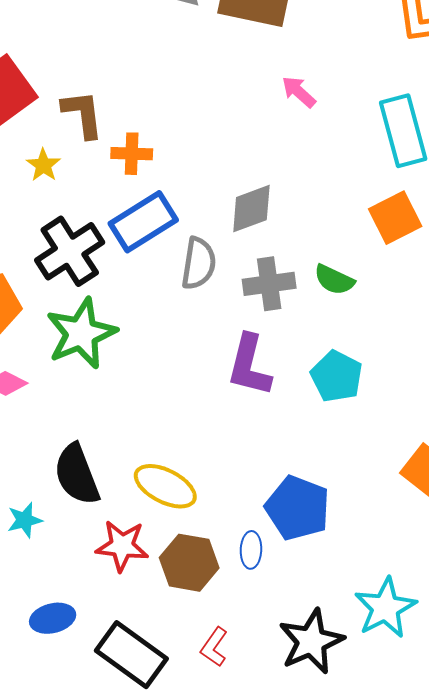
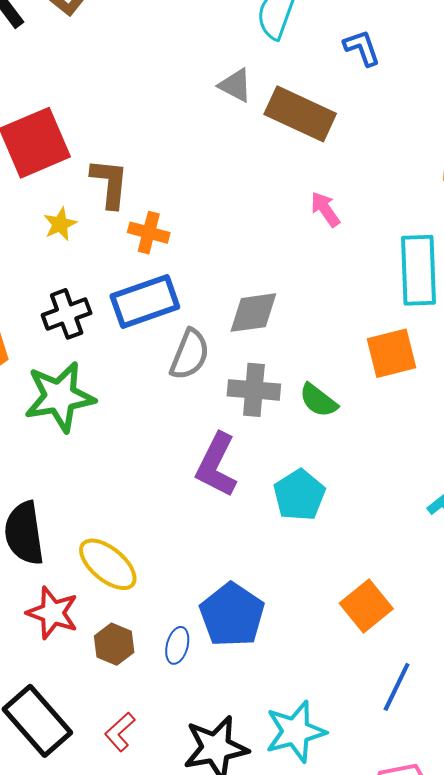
black cross: (70, 251) -> (67, 314), size x0.7
brown hexagon: (189, 563) -> (114, 644), size x0.7

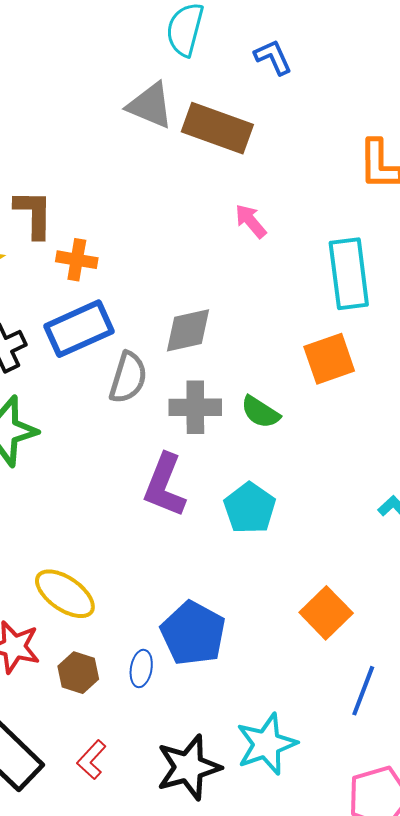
gray triangle: (235, 85) -> (150, 105), size x1.4

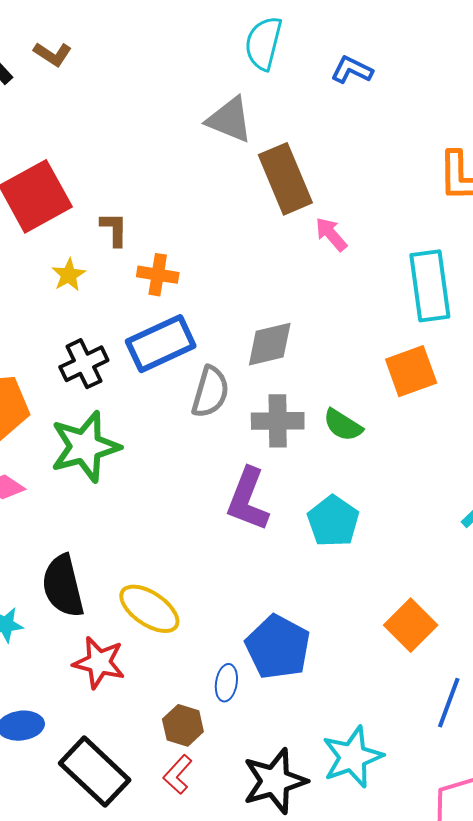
blue L-shape: (273, 57) -> (352, 70), turned -39
brown rectangle: (217, 128) -> (285, 179), moved, turned 48
brown L-shape: (34, 214) -> (114, 229), size x0.7
brown hexagon: (78, 673) -> (183, 725), moved

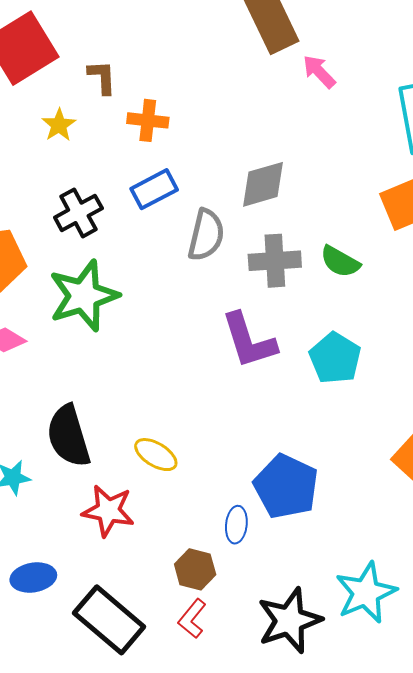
blue rectangle: (161, 344) -> (154, 189), size x0.7
purple L-shape: (248, 499) -> (249, 341), turned -36
yellow ellipse: (149, 609) -> (156, 455), size x0.7

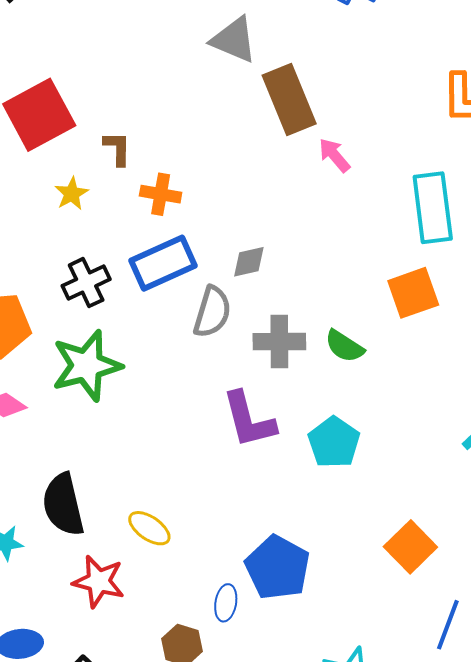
gray diamond: (263, 184) -> (249, 262), moved, size x0.7
blue rectangle: (154, 189) -> (163, 263), size x1.4

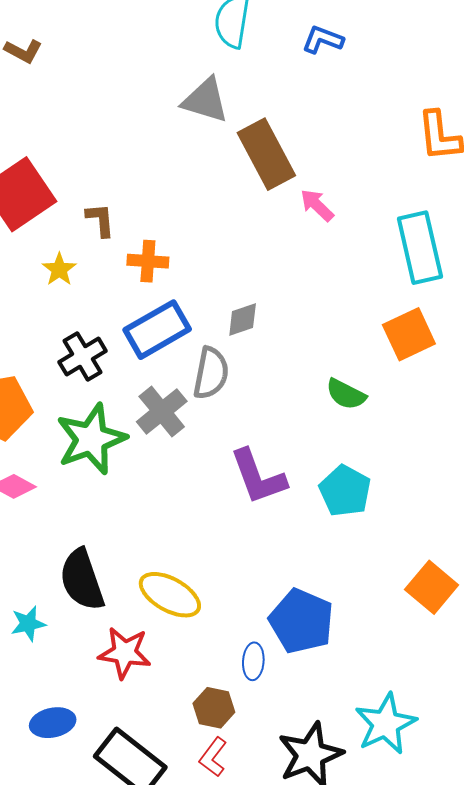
gray cross: (279, 342) -> (162, 412), moved, turned -33
yellow ellipse: (149, 528) -> (170, 595), size x1.4

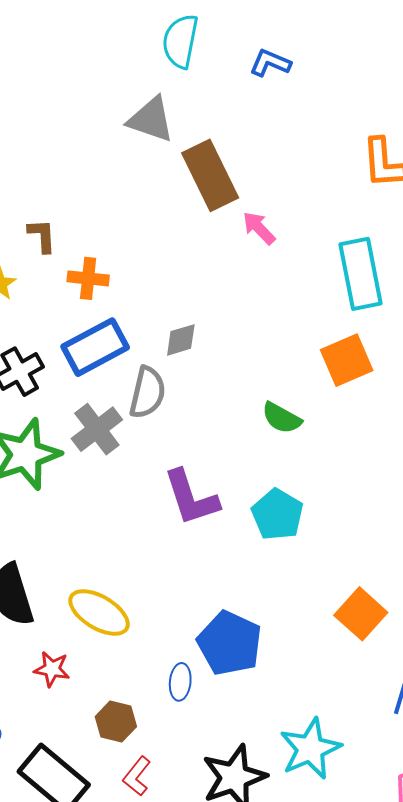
red star: (125, 653) -> (52, 669), size x0.7
brown hexagon: (214, 708) -> (116, 722), moved

